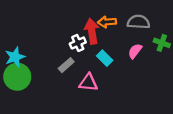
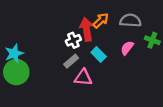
orange arrow: (107, 22) -> (101, 20), turned 140
gray rectangle: (66, 65) -> (71, 61), moved

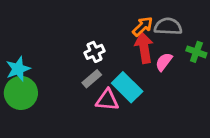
orange arrow: (101, 20) -> (143, 26), moved
red arrow: (87, 29) -> (144, 48), moved
cyan rectangle: (99, 54) -> (127, 87), moved, size x1.5

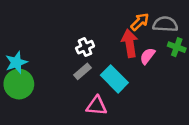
orange arrow: (143, 26) -> (140, 22), moved
gray semicircle: (168, 26) -> (165, 24), moved
pink triangle: (107, 100) -> (97, 106), moved

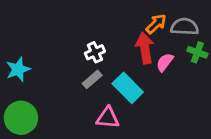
green circle: (19, 84) -> (21, 118), moved

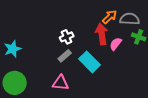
pink triangle: (108, 118) -> (61, 83), moved

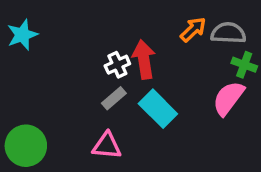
red arrow: (102, 34) -> (144, 59), moved
pink semicircle: (116, 44) -> (228, 98), moved, size x1.5
cyan star: (13, 49) -> (22, 35), moved

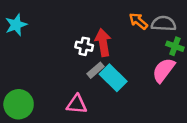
orange arrow: (193, 29) -> (138, 21), turned -96
white cross: (117, 65) -> (84, 46), turned 36
gray rectangle: (114, 98) -> (95, 70), moved

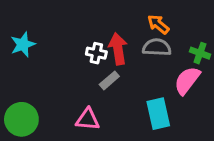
gray semicircle: (164, 24) -> (157, 47), moved
cyan star: (16, 25) -> (23, 44), moved
cyan rectangle: (113, 78) -> (158, 114), moved, turned 32

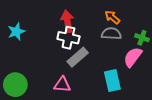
red arrow: (118, 49) -> (67, 21), moved
white cross: (96, 53) -> (68, 38), size x1.5
gray rectangle: (109, 80) -> (78, 57), size x1.5

